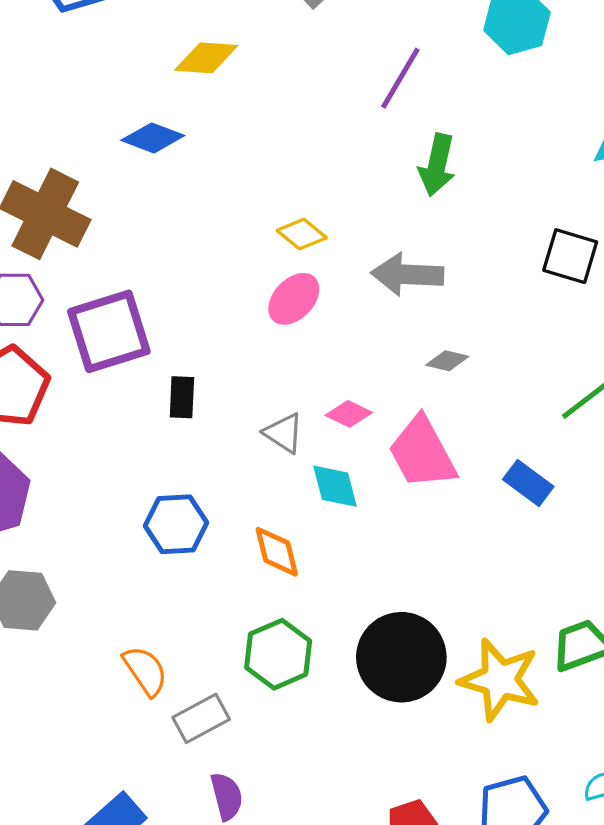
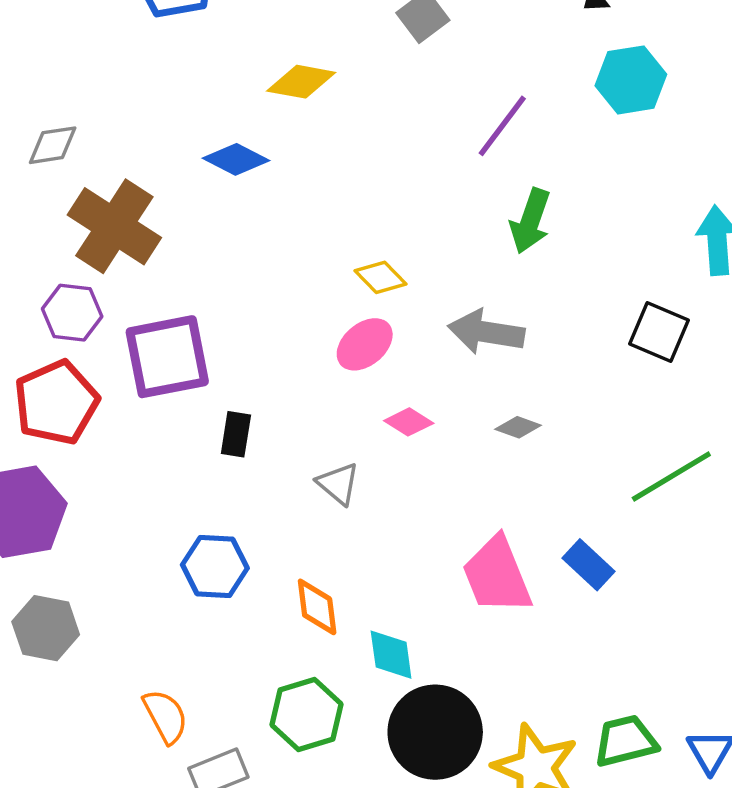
pink diamond: (349, 414) -> (409, 422), moved
pink trapezoid: (422, 453) -> (497, 575), moved
cyan diamond: (335, 486) -> (391, 655), moved

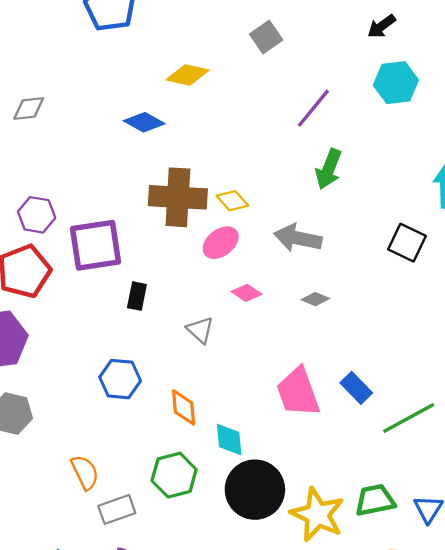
brown cross: (114, 226) -> (178, 197), moved, turned -32
green line: (671, 477) -> (409, 418), moved

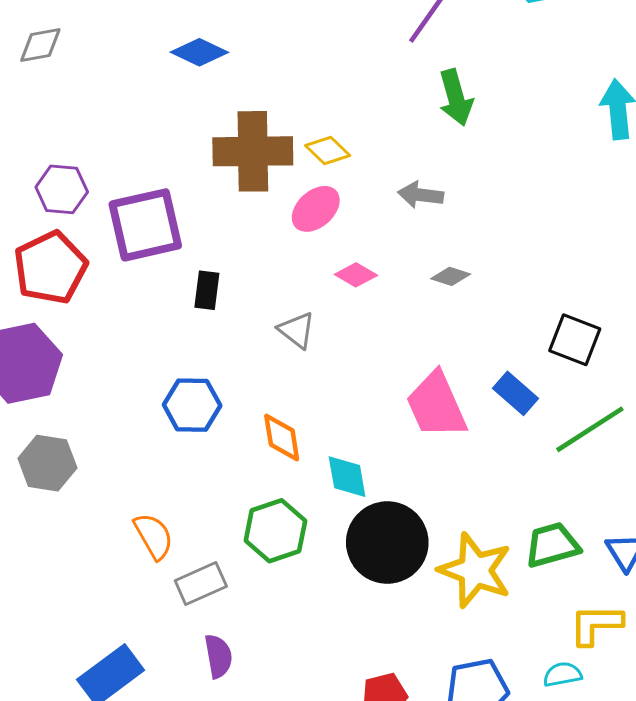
green arrow: (329, 169) -> (456, 98), turned -33
gray arrow: (298, 238) -> (421, 195), size x0.7
black square: (407, 243) -> (575, 340), moved

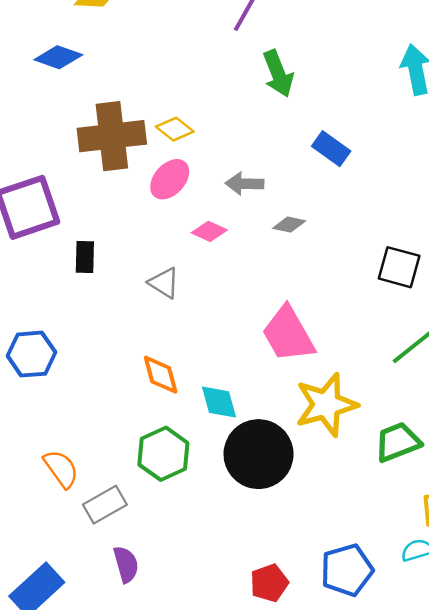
gray arrow: (421, 195) -> (245, 184), moved
blue rectangle: (515, 393) -> (331, 149), moved
blue hexagon: (192, 405) -> (31, 354), moved
yellow star: (475, 570) -> (326, 405), moved, turned -30

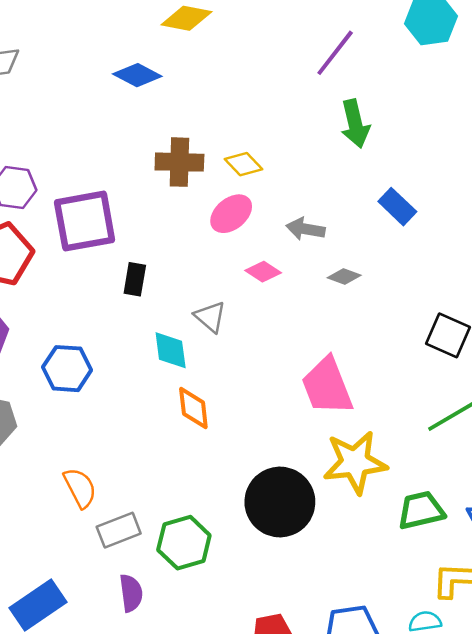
brown cross: (112, 136) -> (179, 162), size x0.7
cyan diamond: (219, 402) -> (171, 350), moved
green hexagon: (163, 454) -> (184, 543), moved

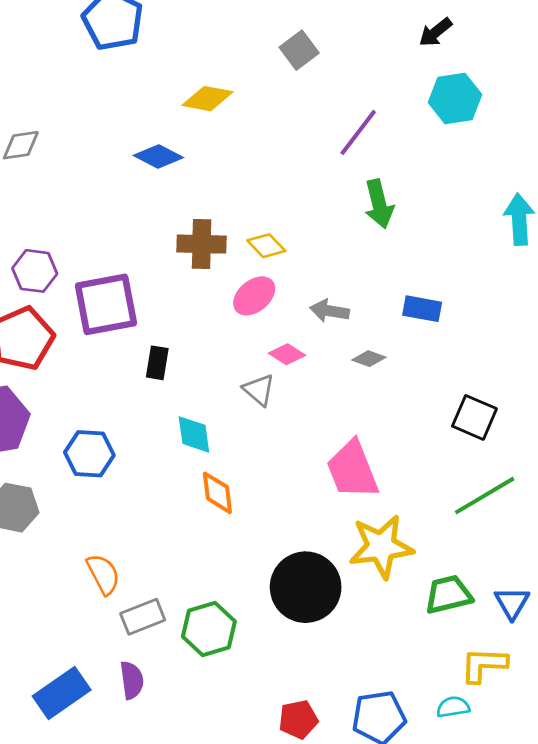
blue rectangle: (397, 207) -> (422, 309), moved, turned -33
gray triangle: (210, 317) -> (259, 390), moved
purple semicircle: (131, 593) -> (132, 680), moved

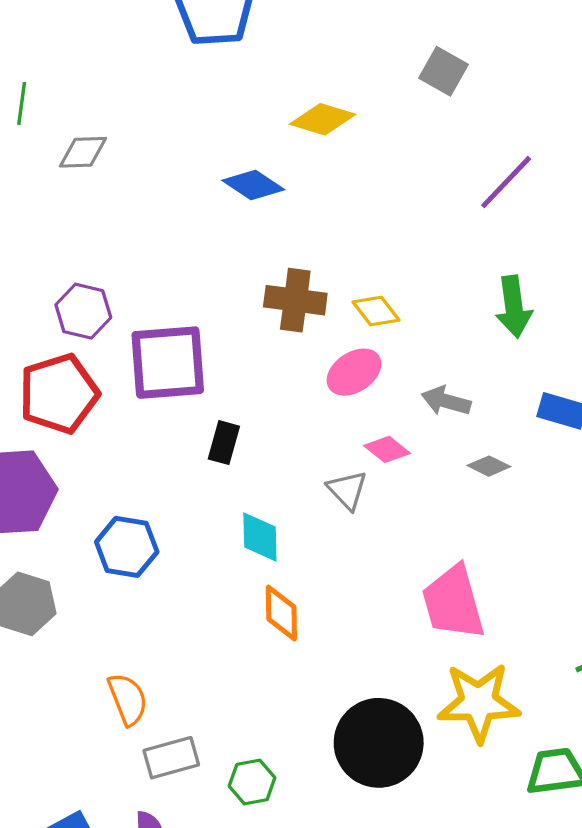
gray square: (299, 50) -> (443, 71), turned -30
green arrow: (379, 204) -> (514, 307), moved
green hexagon: (209, 629) -> (252, 782), size x0.7

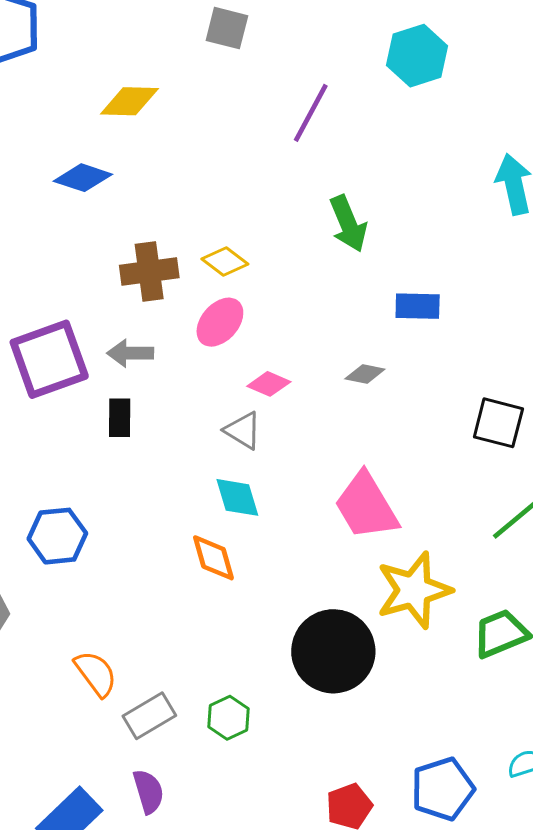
gray arrow: (446, 401) -> (130, 353), moved
cyan diamond: (260, 537) -> (237, 497), moved

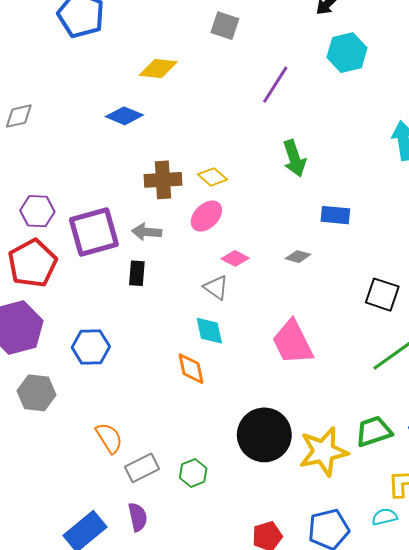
yellow star: (414, 590) -> (323, 452), moved

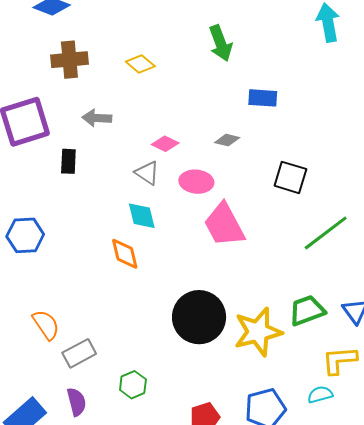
brown cross: (163, 180) -> (69, 60), moved
pink ellipse: (206, 216) -> (196, 182), moved, turned 52
gray arrow: (147, 232) -> (97, 118), moved
black square: (382, 295) -> (290, 177), moved
green hexagon: (193, 473) -> (133, 385), moved

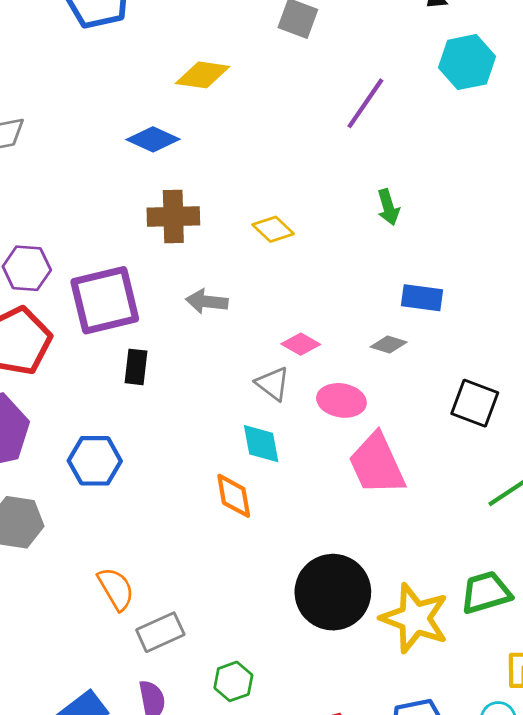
green arrow: (221, 43) -> (388, 207), size x0.7
blue rectangle: (263, 98) -> (422, 298), moved
black rectangle: (68, 161) -> (136, 367), moved
yellow star: (258, 332) -> (415, 618), turned 30

